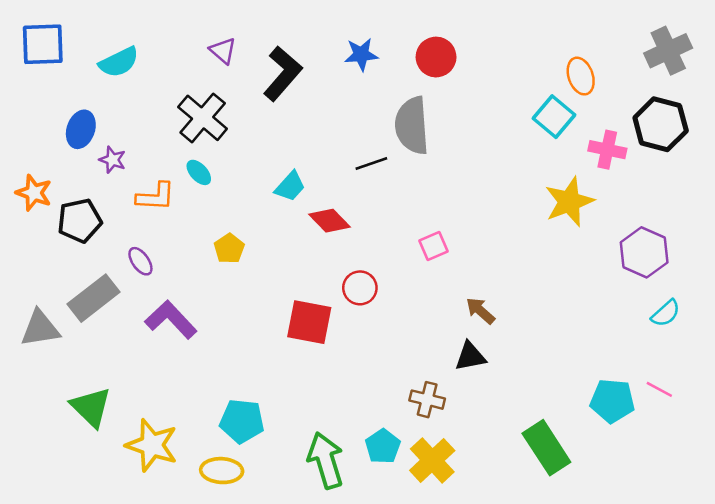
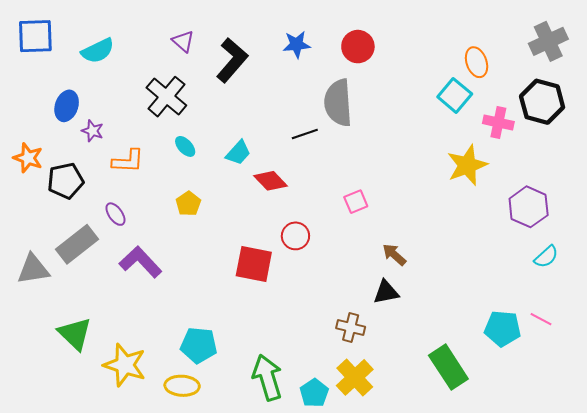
cyan ellipse: (199, 172) -> (185, 146), moved
cyan pentagon: (383, 446) -> (314, 393), moved

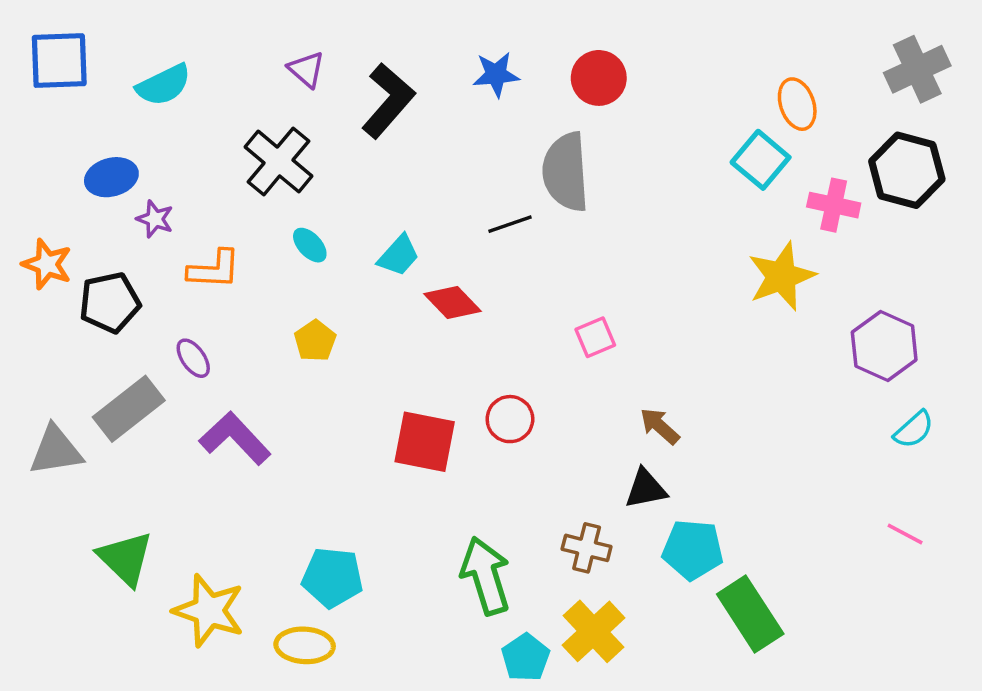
blue ellipse: (67, 106) -> (111, 177), turned 56
red circle: (295, 236) -> (510, 419), moved
cyan pentagon: (503, 329) -> (693, 550), moved
green arrow: (267, 377) -> (486, 576), moved

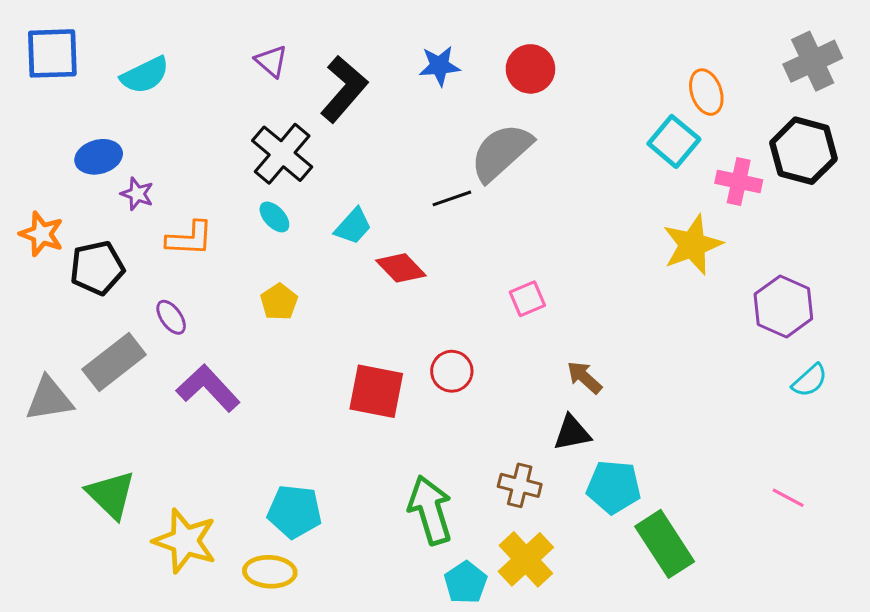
black cross: (278, 162) -> (282, 154), moved
gray semicircle: (566, 172) -> (501, 152), turned 52
pink line: (905, 534) -> (788, 498), moved

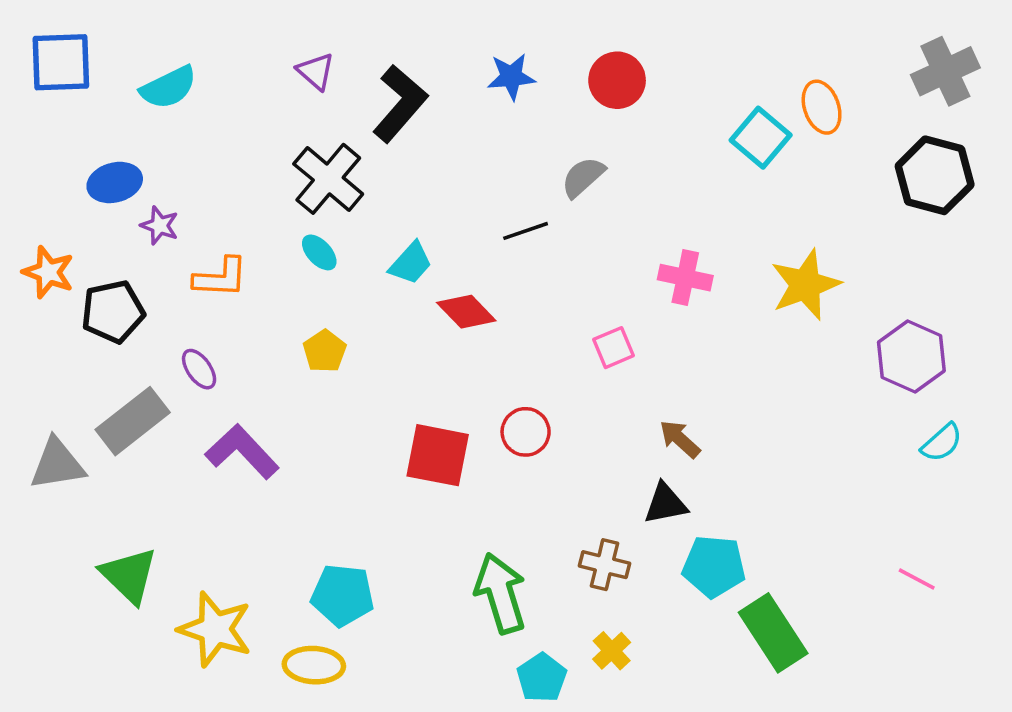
cyan square: (674, 141) -> (761, 138), moved
gray semicircle: (501, 152) -> (583, 177), size x0.6
pink cross: (739, 182) -> (685, 278), moved
yellow cross: (526, 559) -> (612, 651), size x0.6

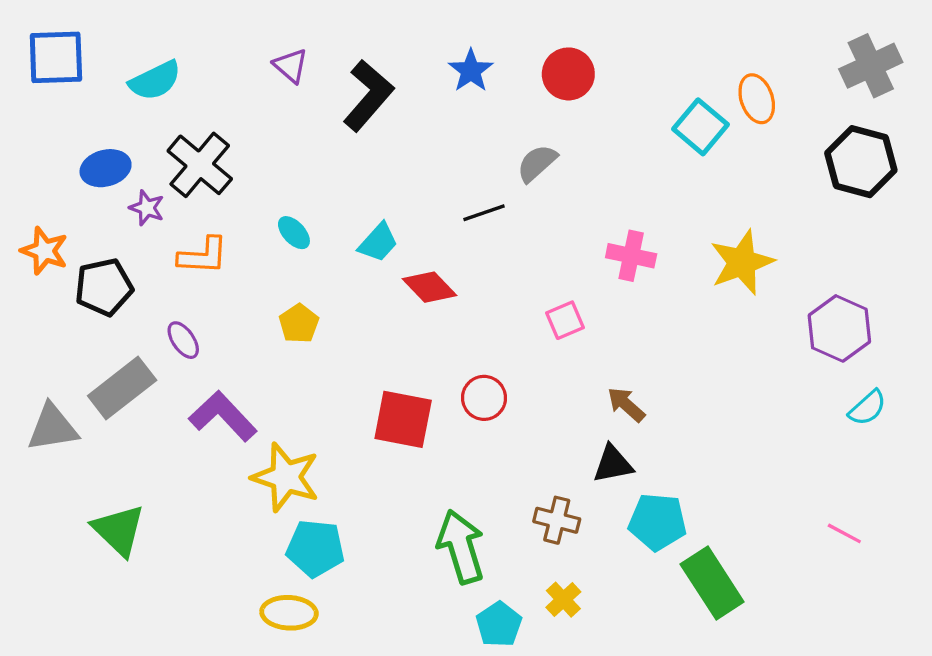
blue star: (511, 77) -> (471, 71), turned -30
black cross: (328, 179) -> (200, 165), moved
yellow star: (215, 629) -> (286, 477), moved

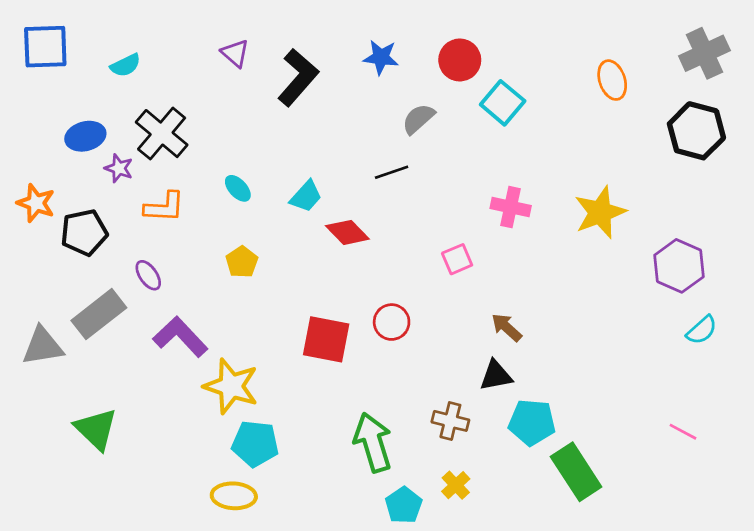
blue star: (471, 71) -> (381, 57), turned -30
cyan semicircle: (155, 81) -> (126, 65), size x0.7
cyan square: (701, 127) -> (503, 103), moved
gray semicircle: (537, 163) -> (418, 119), moved

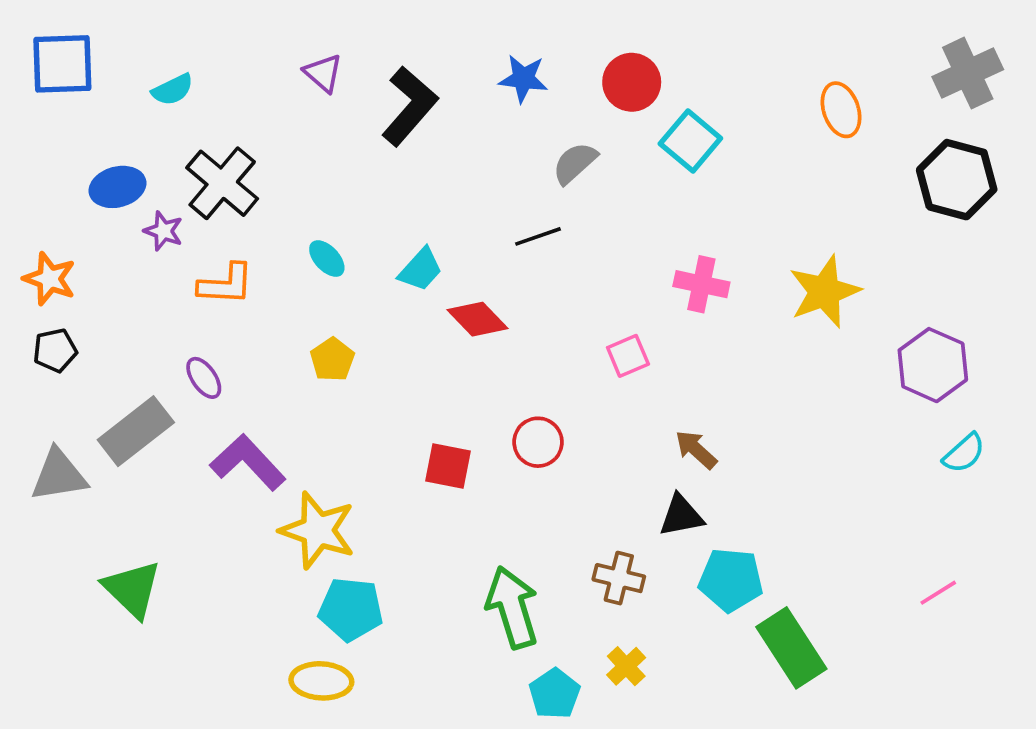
black pentagon: (84, 232) -> (55, 350), moved, size x0.7
red square: (326, 339) -> (448, 466), size x0.7
pink line: (683, 432) -> (938, 593), turned -60

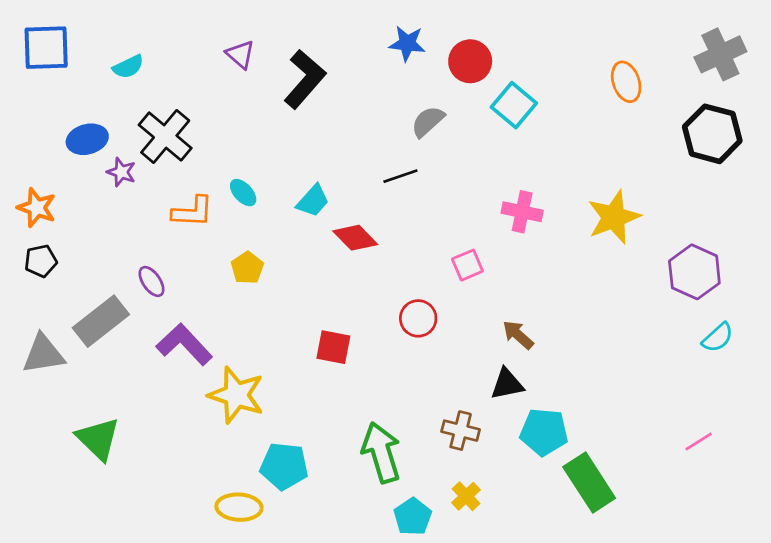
blue star: (523, 79) -> (407, 43), moved
orange L-shape: (226, 284) -> (193, 212), moved
red circle: (538, 442) -> (418, 318), moved
cyan pentagon: (351, 609) -> (284, 466), moved

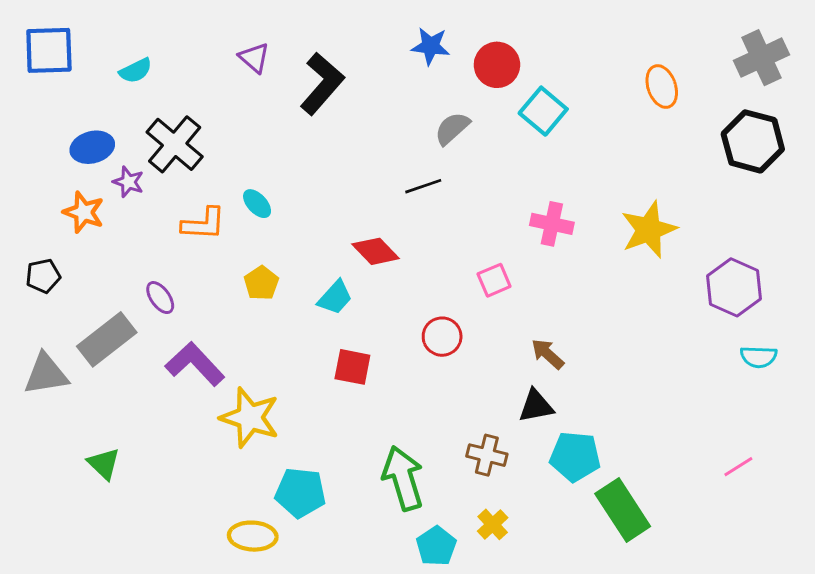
cyan trapezoid: (313, 201) -> (335, 298), moved
orange star: (37, 208) -> (84, 212), moved
cyan semicircle: (718, 338) -> (759, 357), turned 44
green triangle: (98, 439) -> (104, 464), size x0.7

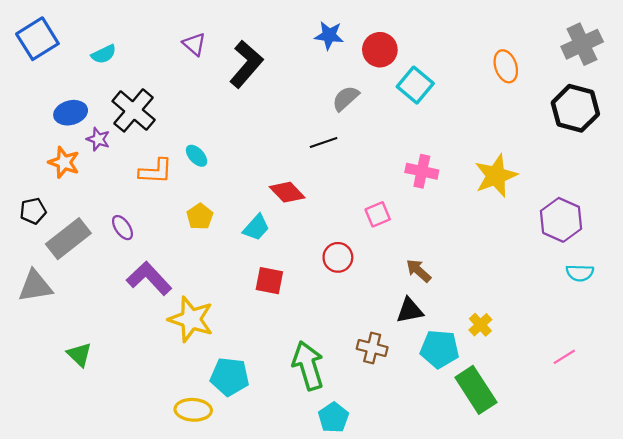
blue square: (49, 50) -> (37, 39), turned -30
gray rectangle: (107, 339) -> (68, 239), moved
yellow cross: (493, 524) -> (480, 325), moved

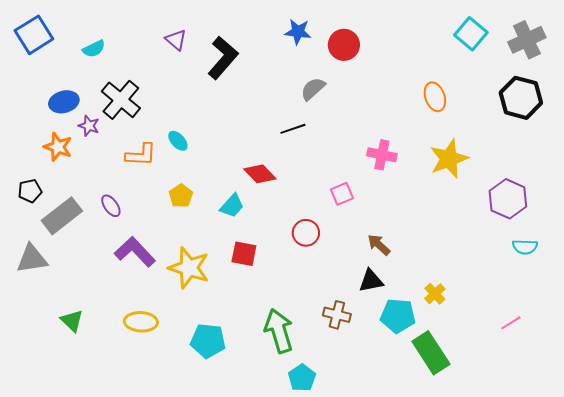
orange ellipse: (506, 66) -> (435, 97), moved
cyan square: (415, 85) -> (471, 34), moved
yellow star: (191, 319) -> (189, 268), moved
yellow ellipse: (193, 410) -> (141, 322), moved

